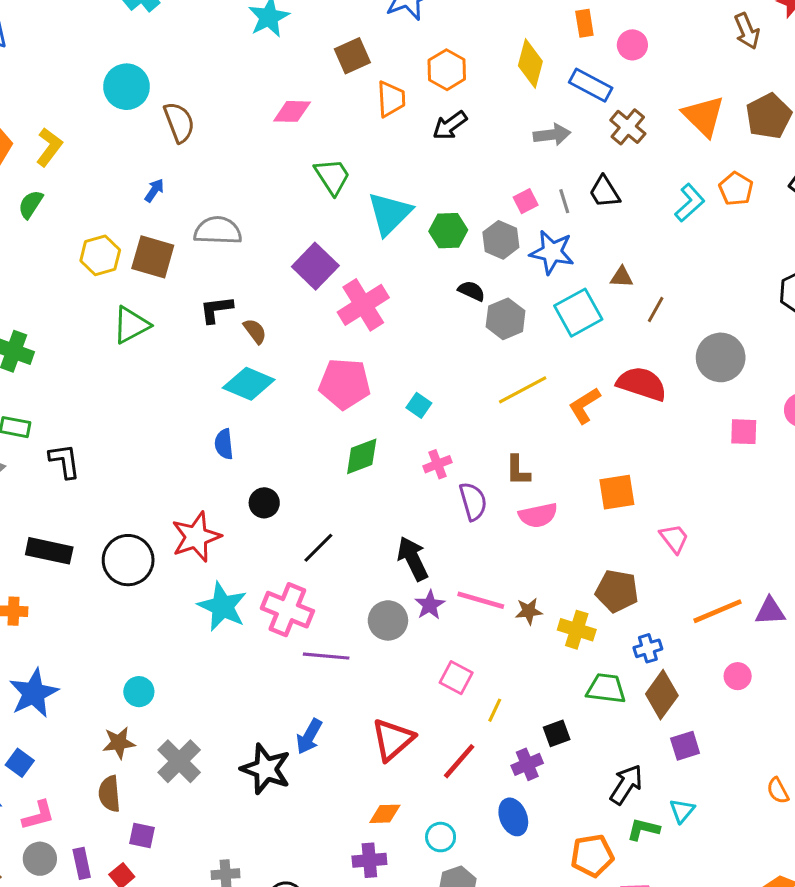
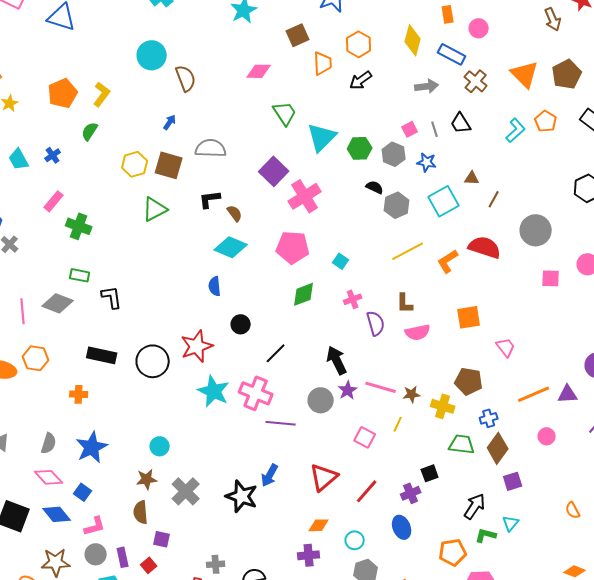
blue star: (552, 252) -> (427, 162), size x0.7
yellow line: (495, 710) -> (398, 424), moved

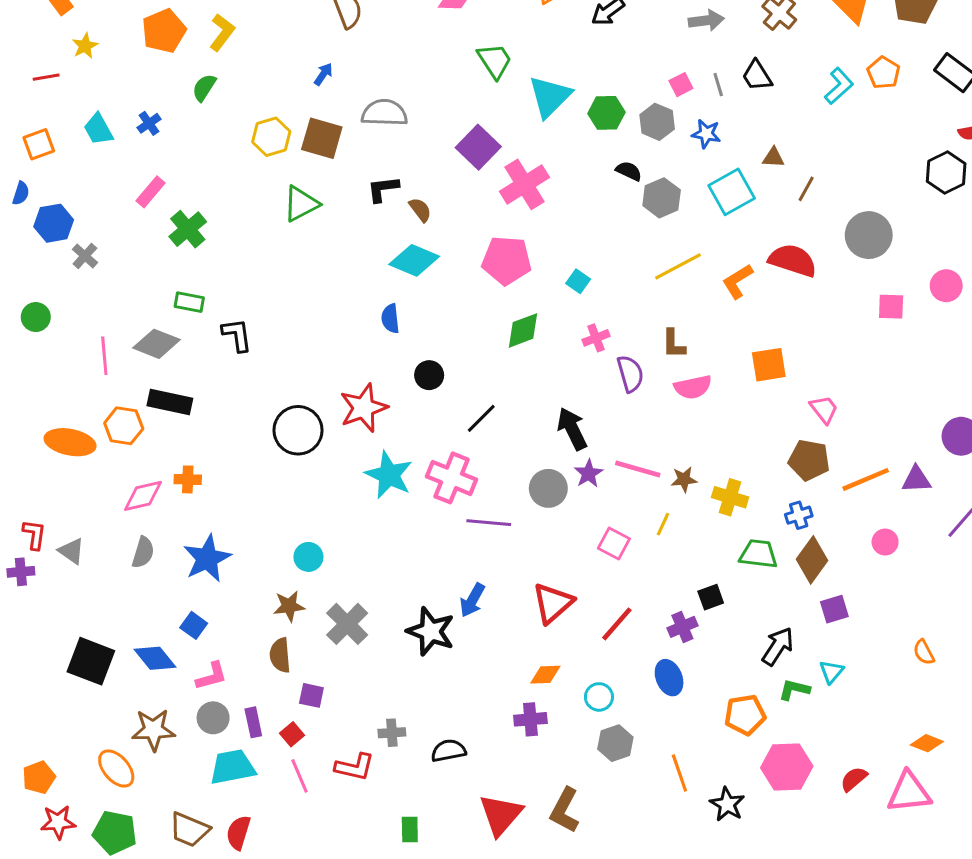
green cross: (79, 226) -> (188, 229), turned 30
black rectangle: (102, 355) -> (170, 402), moved
brown pentagon: (469, 381) -> (809, 460), moved
pink diamond: (49, 477) -> (143, 496), moved, turned -60

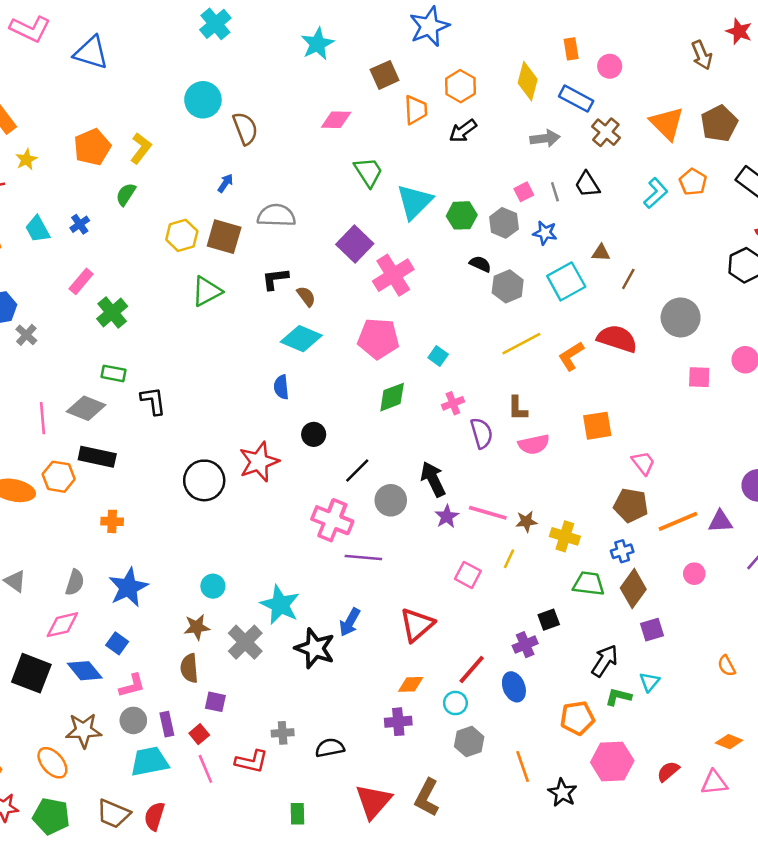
cyan star: (389, 475) -> (280, 605), moved
gray circle: (548, 488) -> (391, 500), moved
pink diamond: (143, 496) -> (62, 625), moved
red line: (617, 624) -> (472, 669), moved
pink triangle: (909, 792) -> (714, 783), size x0.7

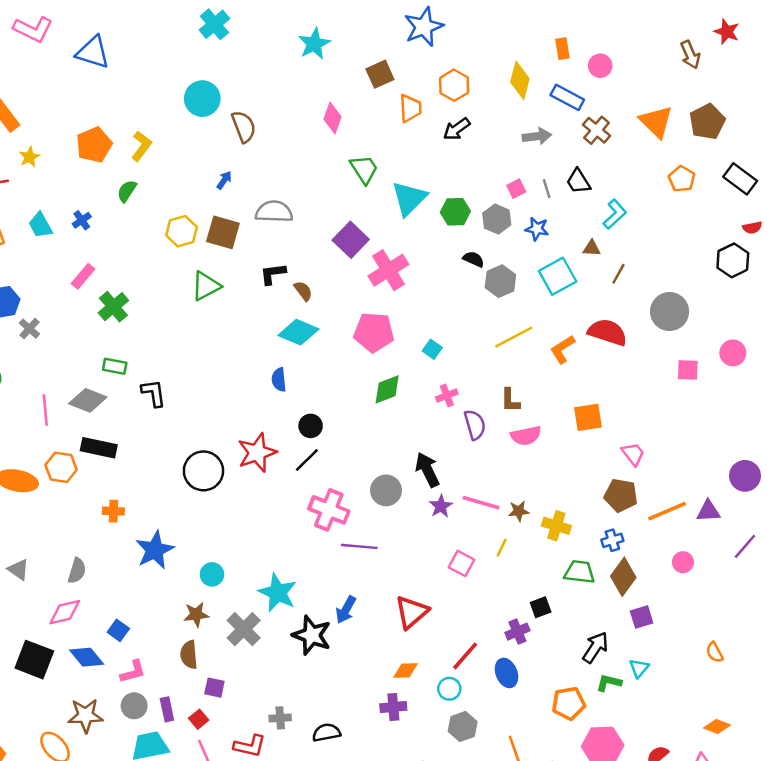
pink diamond: (336, 120) -> (332, 118), turned -72
cyan L-shape: (656, 193) -> (615, 214), moved
black line: (357, 470) -> (307, 460), moved
blue star: (128, 587) -> (155, 550), moved

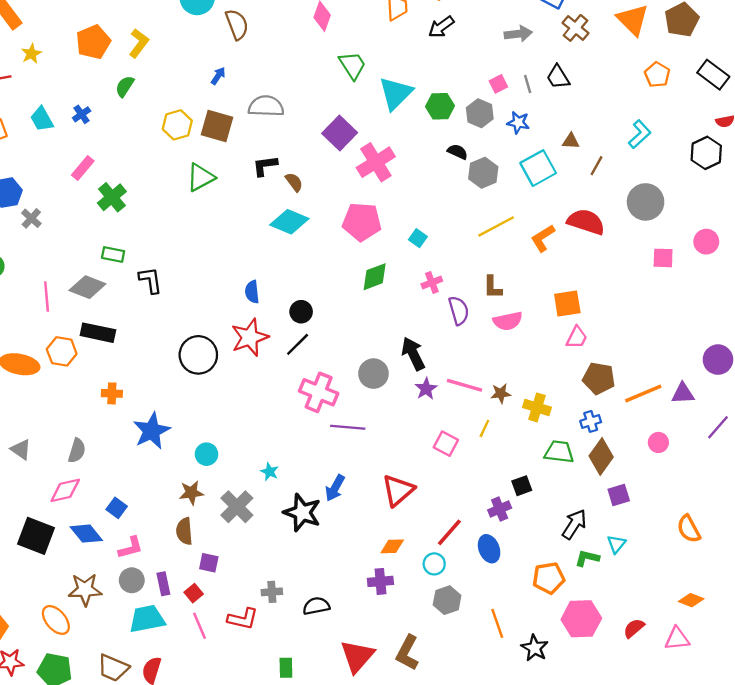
cyan L-shape: (615, 214) -> (640, 134), moved
blue semicircle: (279, 380) -> (252, 292), moved
pink trapezoid: (633, 454) -> (577, 337), moved, turned 65
cyan star: (278, 593) -> (270, 472), size x0.5
orange semicircle: (715, 652) -> (689, 529), size x1.4

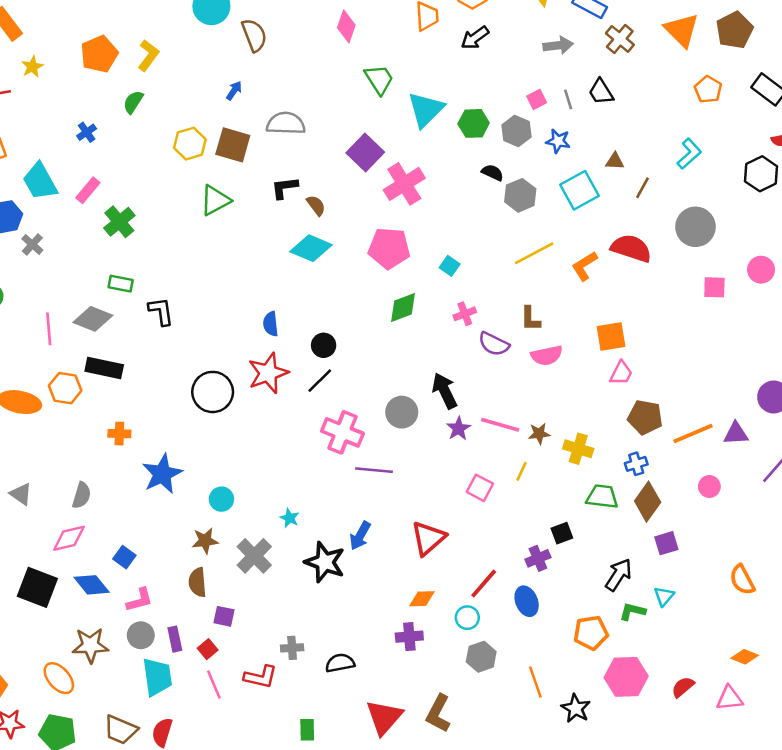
cyan trapezoid: (42, 119) -> (40, 181), moved, size x1.4
purple semicircle: (459, 311) -> (494, 344), turned 132
cyan trapezoid: (147, 619) -> (157, 677), turned 93

